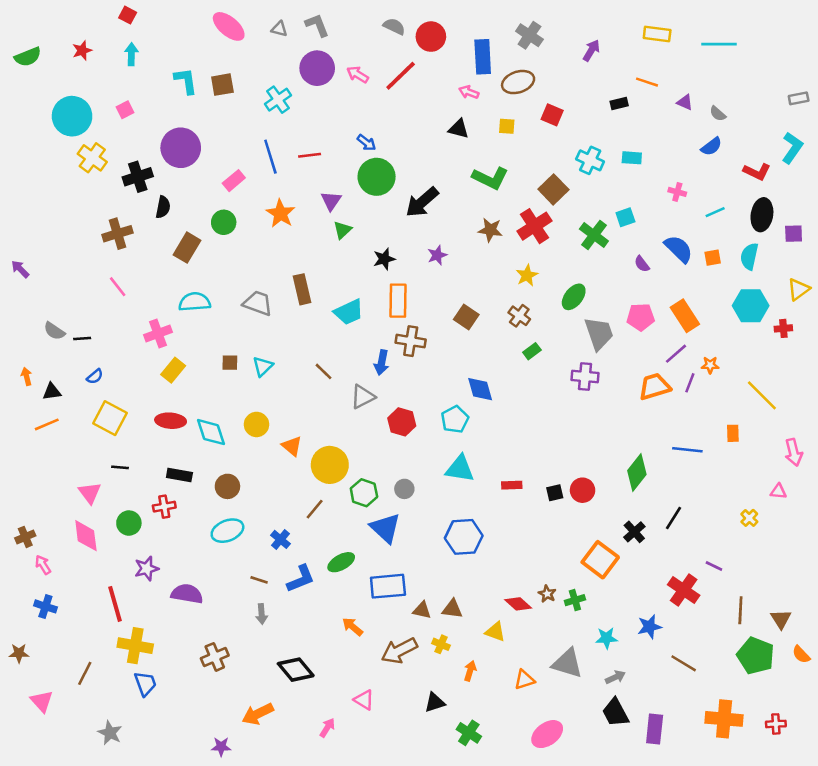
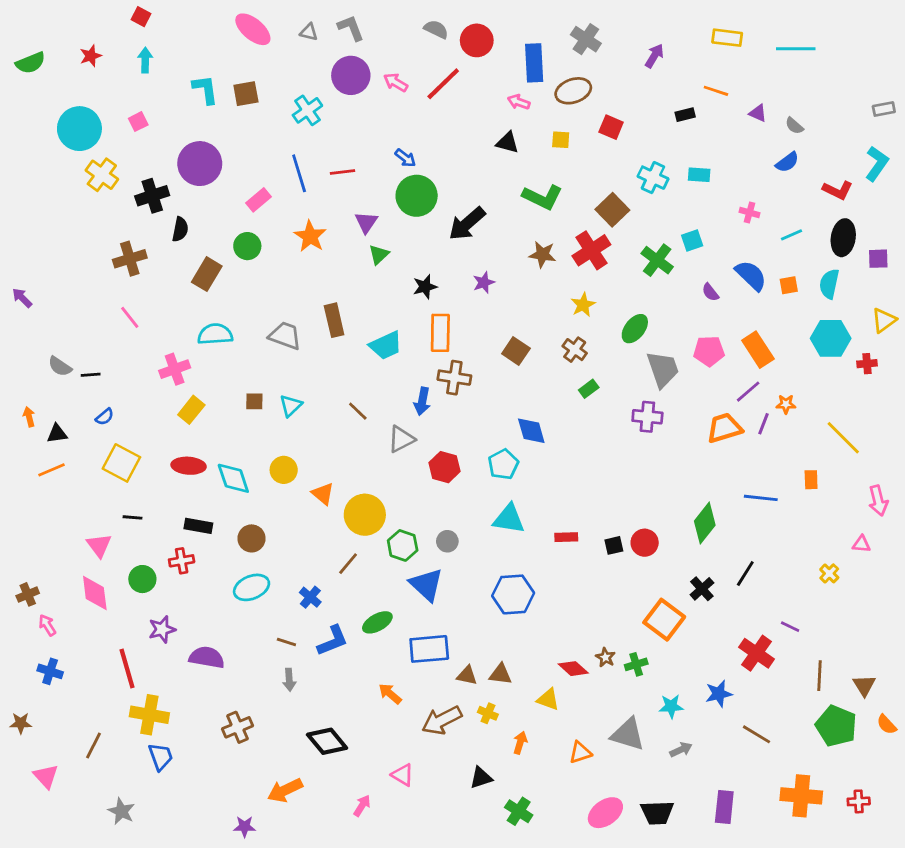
black trapezoid: (615, 713) -> (657, 813), moved, turned -64

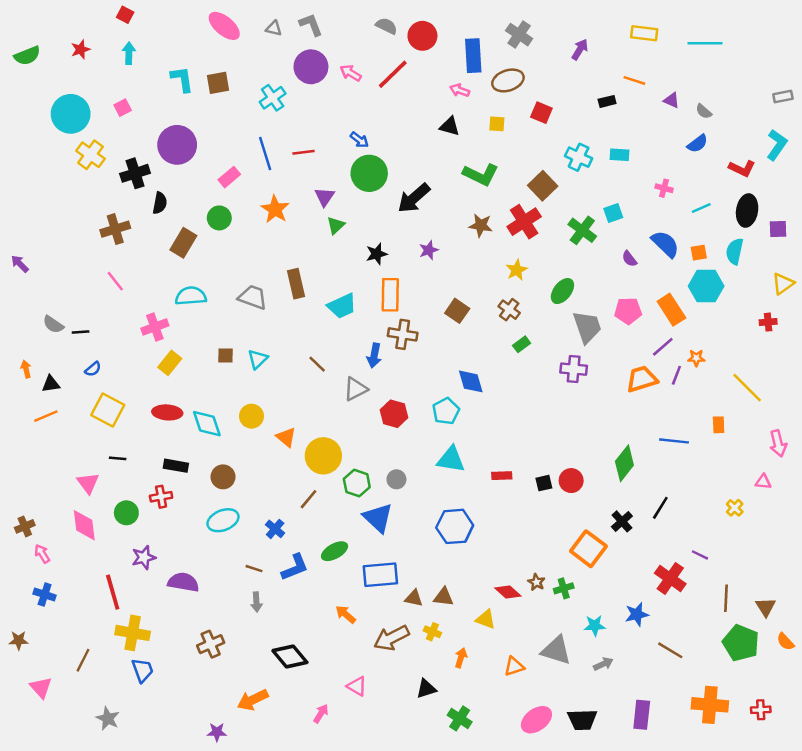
cyan hexagon: (831, 338) -> (706, 286), moved

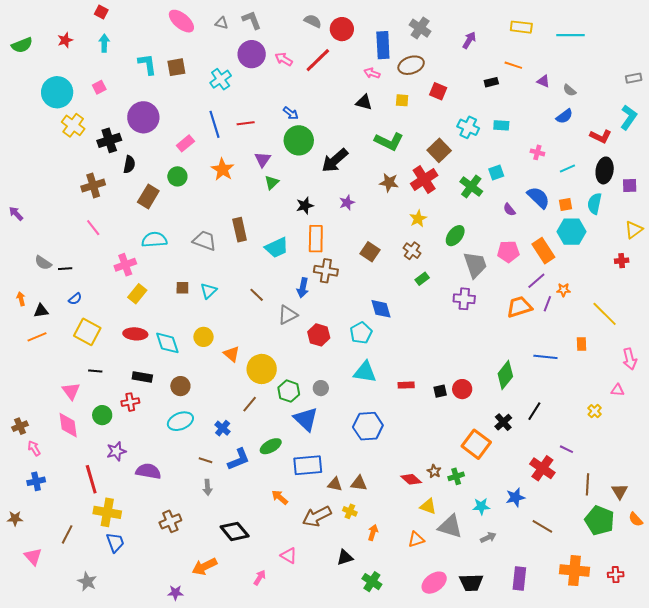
blue cross: (45, 595) -> (36, 481), turned -30
yellow triangle: (486, 619) -> (428, 506), moved

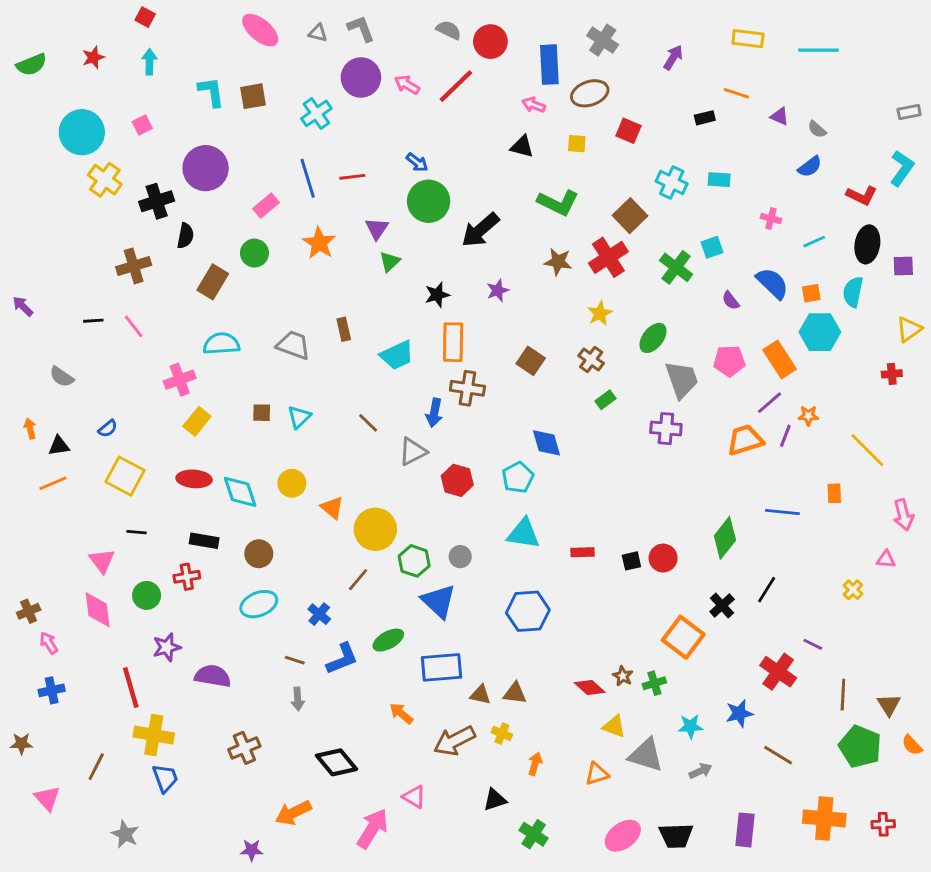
brown rectangle: (240, 230) -> (344, 329), size x0.7
black line: (65, 269) -> (93, 321), moved
pink arrow: (260, 578) -> (372, 829), size x1.8

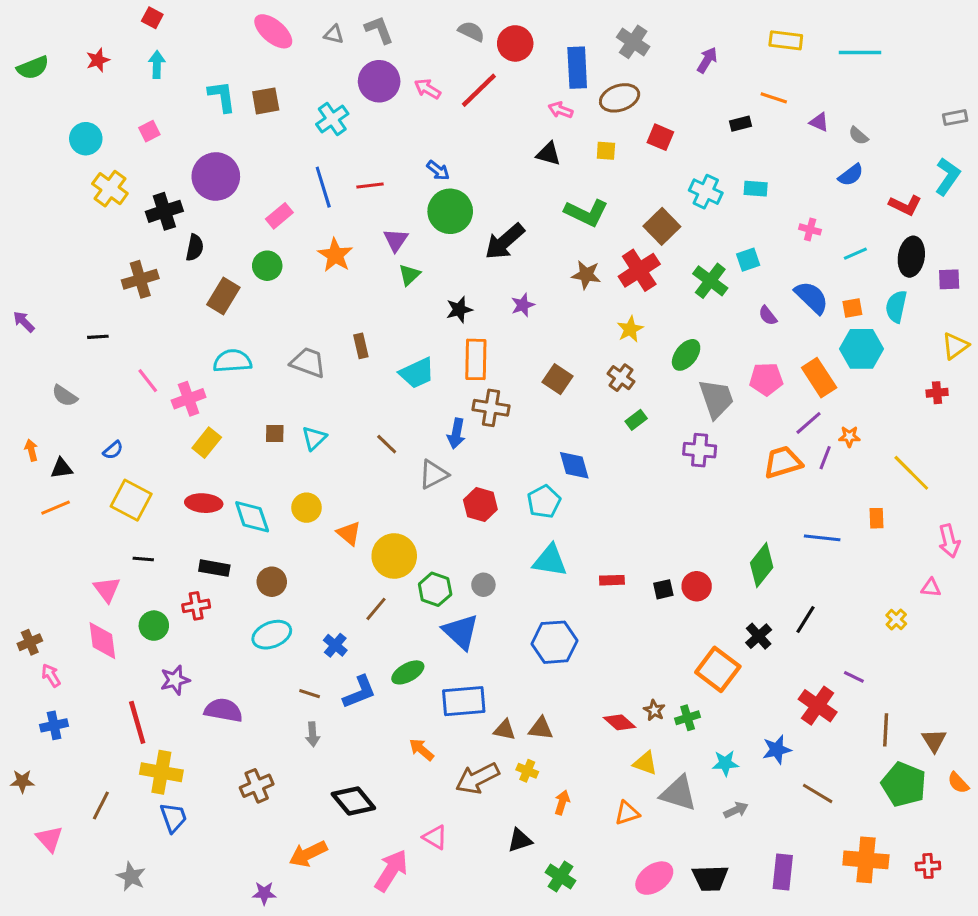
cyan circle: (82, 132) -> (86, 139), size x0.7
pink line: (134, 326) -> (148, 381), moved

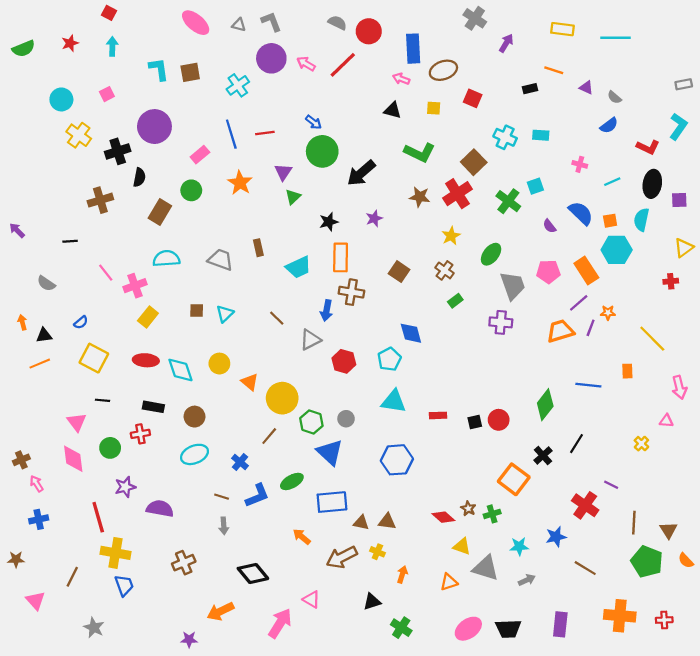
gray cross: (633, 42) -> (475, 18), moved

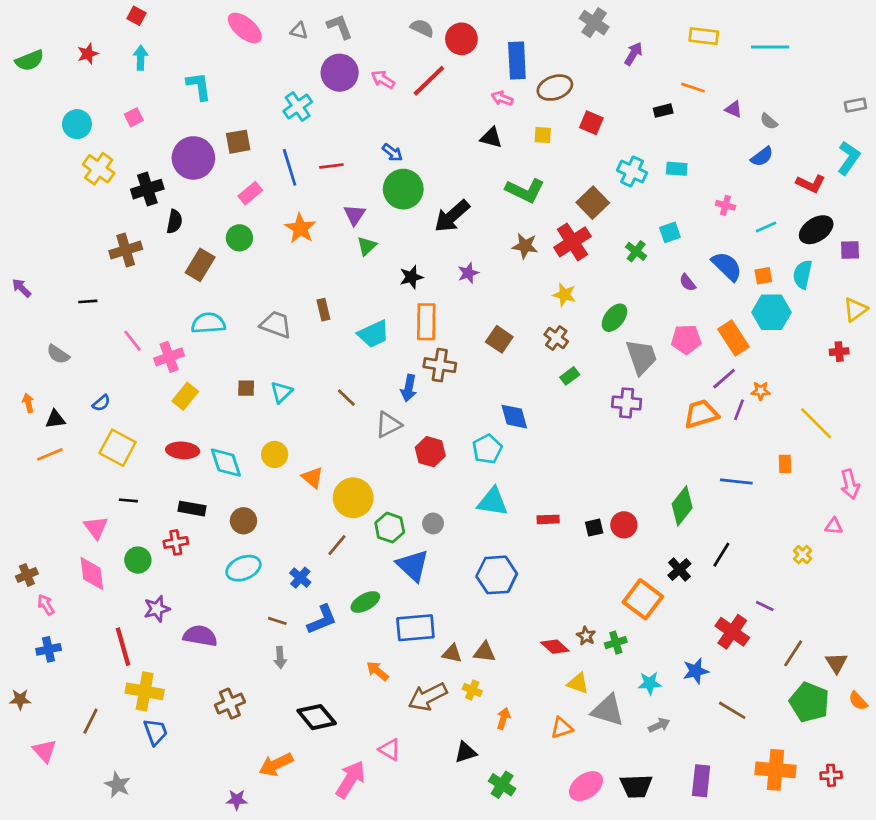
brown square: (190, 72) -> (238, 142), moved
black ellipse: (652, 184) -> (816, 230), turned 48
green cross: (508, 201) -> (636, 251), size x0.7
yellow star: (451, 236) -> (564, 295), turned -30
brown line: (634, 523) -> (793, 653), turned 30

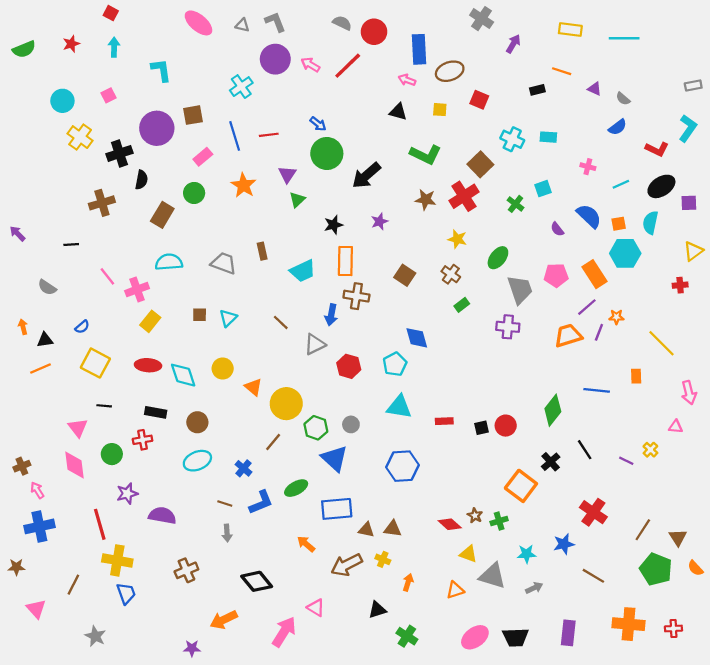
black line: (721, 555) -> (585, 450), turned -65
purple line: (765, 606) -> (626, 461), moved
blue cross: (49, 649) -> (39, 526), size x1.5

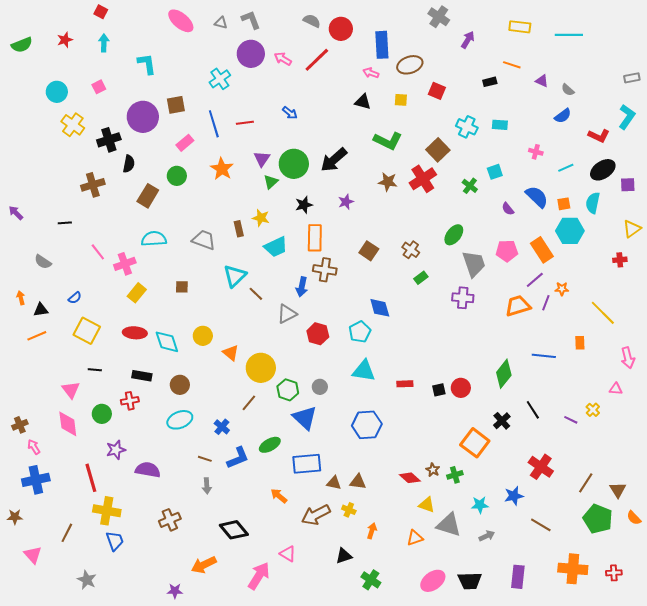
green circle: (327, 153) -> (294, 164), moved
yellow star: (457, 239) -> (261, 218), moved
cyan triangle: (228, 318) -> (235, 276), moved, size x1.4

